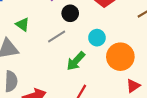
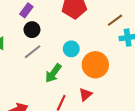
black circle: (70, 13) -> (32, 30), moved
red triangle: (133, 86) -> (85, 94), moved

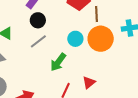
brown line: (115, 20) -> (96, 14), moved, turned -56
orange circle: (95, 65) -> (101, 39), moved

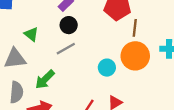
cyan circle: (75, 39) -> (107, 68), moved
green arrow: (58, 62) -> (45, 79), moved

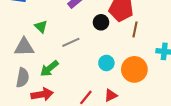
black circle: (69, 25) -> (101, 22), moved
orange circle: (135, 56) -> (134, 69), moved

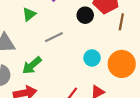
green triangle: (41, 26) -> (29, 14), moved, turned 40

